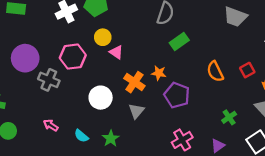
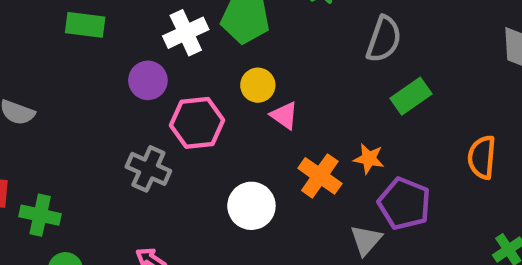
purple circle: (25, 58) -> (148, 80), moved, size x0.7
orange semicircle: (215, 71) -> (482, 157), turned 30
gray triangle: (136, 111) -> (366, 240), moved

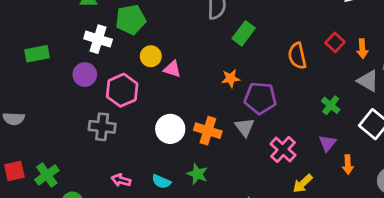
white cross: (186, 33) -> (98, 39), turned -30
orange cross: (320, 176) -> (208, 131), moved
green cross: (40, 215) -> (47, 175), turned -30

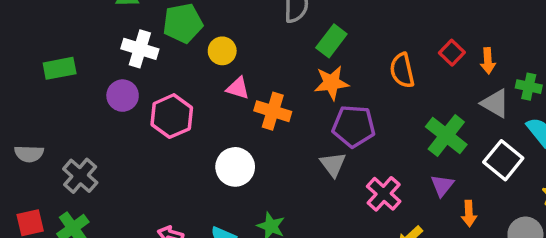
yellow circle: (151, 56) -> (222, 51), moved
orange star: (231, 78) -> (331, 83), moved, size x1.4
green cross: (331, 105) -> (446, 136), size x1.6
gray cross: (102, 127) -> (80, 176), moved, turned 35
orange cross: (208, 131) -> (273, 111), moved

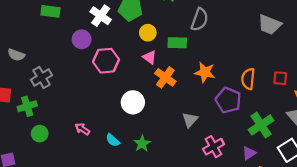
green rectangle: (331, 41) -> (177, 43), moved, turned 36
red square: (452, 53) -> (280, 78), turned 32
purple pentagon: (354, 126) -> (228, 100), moved

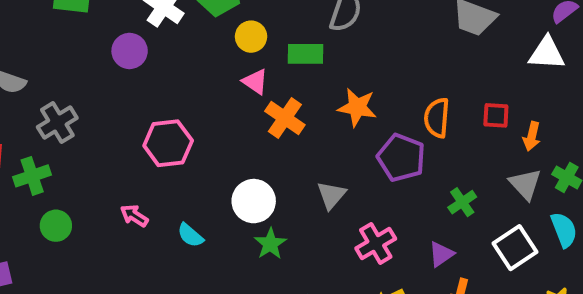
pink hexagon: (106, 61) -> (168, 143), moved
white circle: (133, 102) -> (254, 201), moved
green cross: (261, 125) -> (462, 202), size x0.6
green star: (142, 144) -> (270, 244), moved

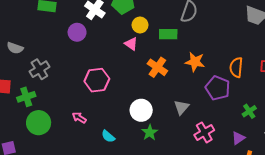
pink triangle: (255, 82) -> (131, 44), moved
green circle: (56, 226) -> (39, 123), size x1.5
cyan semicircle: (190, 235) -> (108, 136), moved

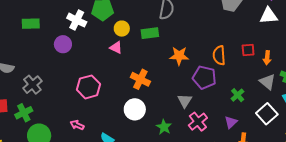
orange cross: (157, 67) -> (140, 79), moved
gray triangle: (181, 107) -> (185, 101), moved
green star: (150, 132) -> (164, 127), moved

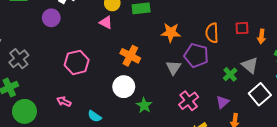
gray triangle: (267, 82) -> (250, 65), moved
gray triangle: (185, 101) -> (173, 68), moved
green star: (164, 127) -> (144, 105), moved

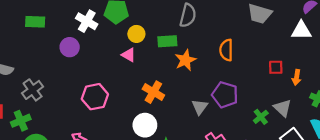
orange star: (171, 32) -> (185, 60), moved, turned -30
orange semicircle: (212, 33) -> (226, 50), moved

